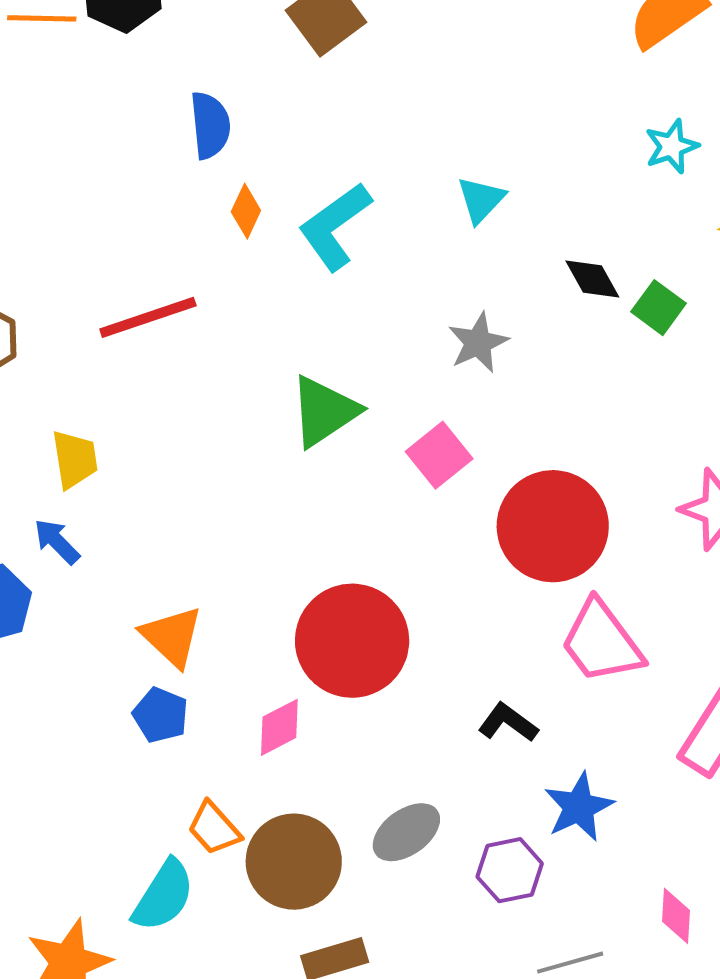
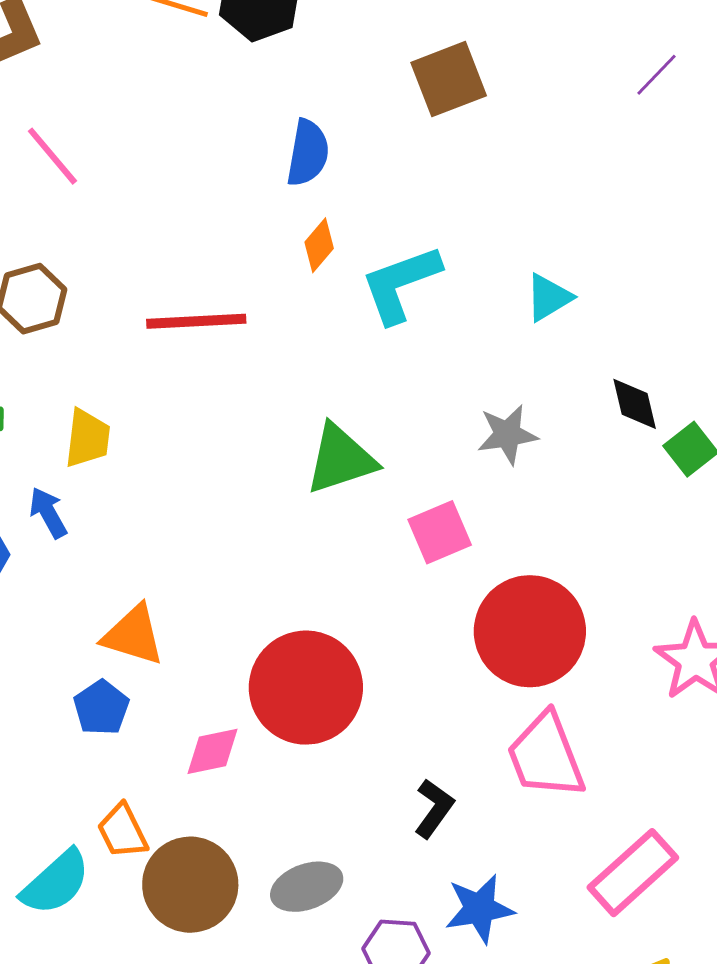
orange triangle: (172, 637) -> (133, 635), turned -42
black L-shape: (508, 723) -> (434, 808), turned 74

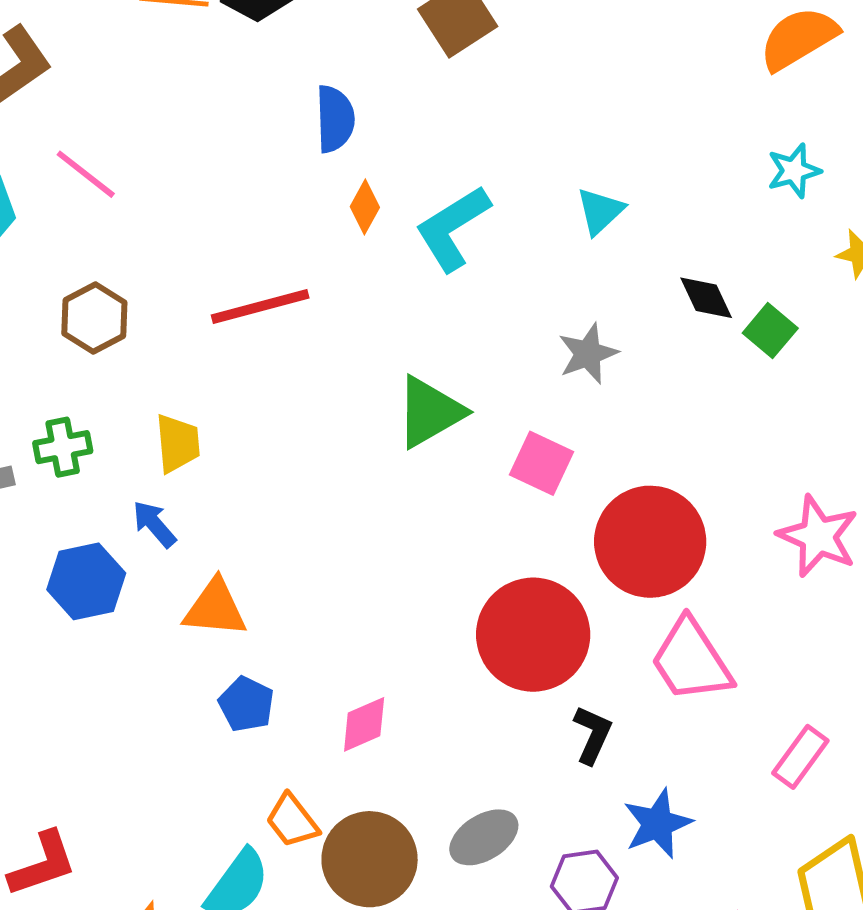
pink square: (440, 532) -> (541, 463), turned -30
orange triangle: (133, 635) -> (215, 608), moved
red circle: (306, 688) -> (533, 635), moved
pink rectangle: (633, 873) -> (800, 757), size x0.7

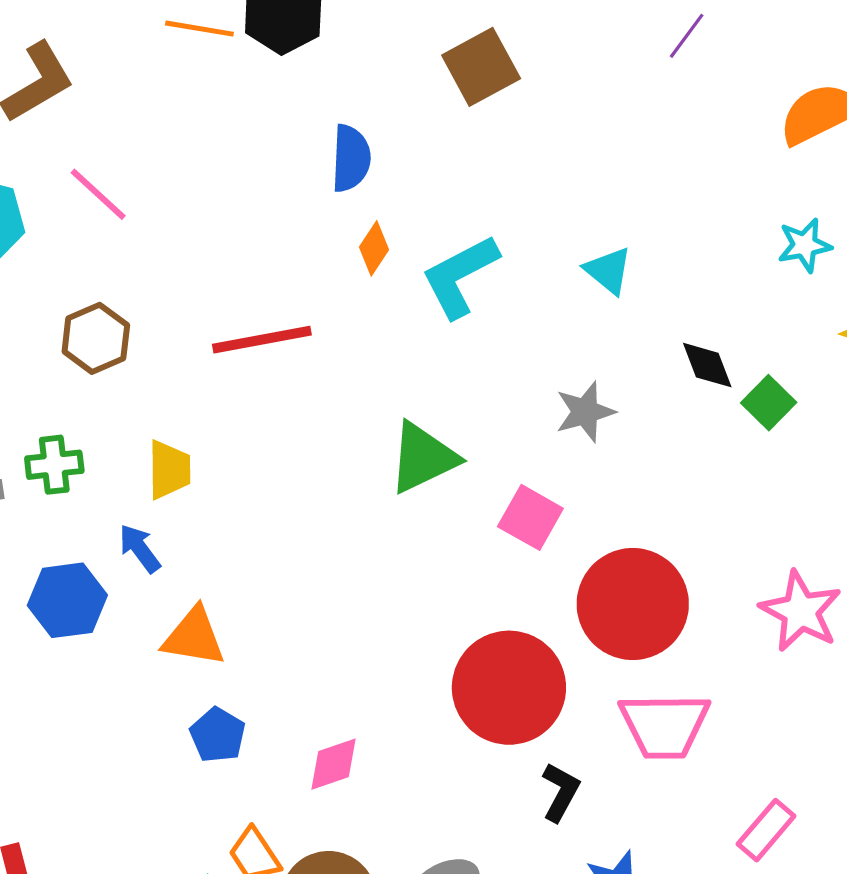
cyan triangle: (600, 211) -> (608, 271), turned -42
pink trapezoid: (691, 660) -> (664, 726), turned -62

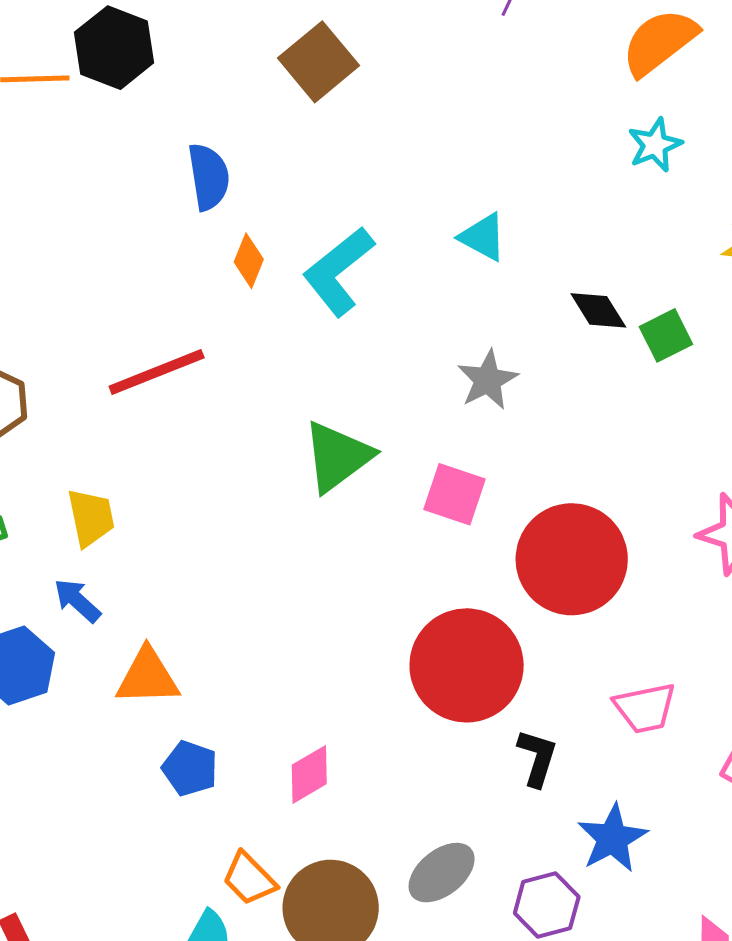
cyan star: (805, 245) -> (655, 145), moved
green square: (769, 403) -> (666, 335), turned 30
pink trapezoid: (664, 726) -> (645, 708), moved, size x0.7

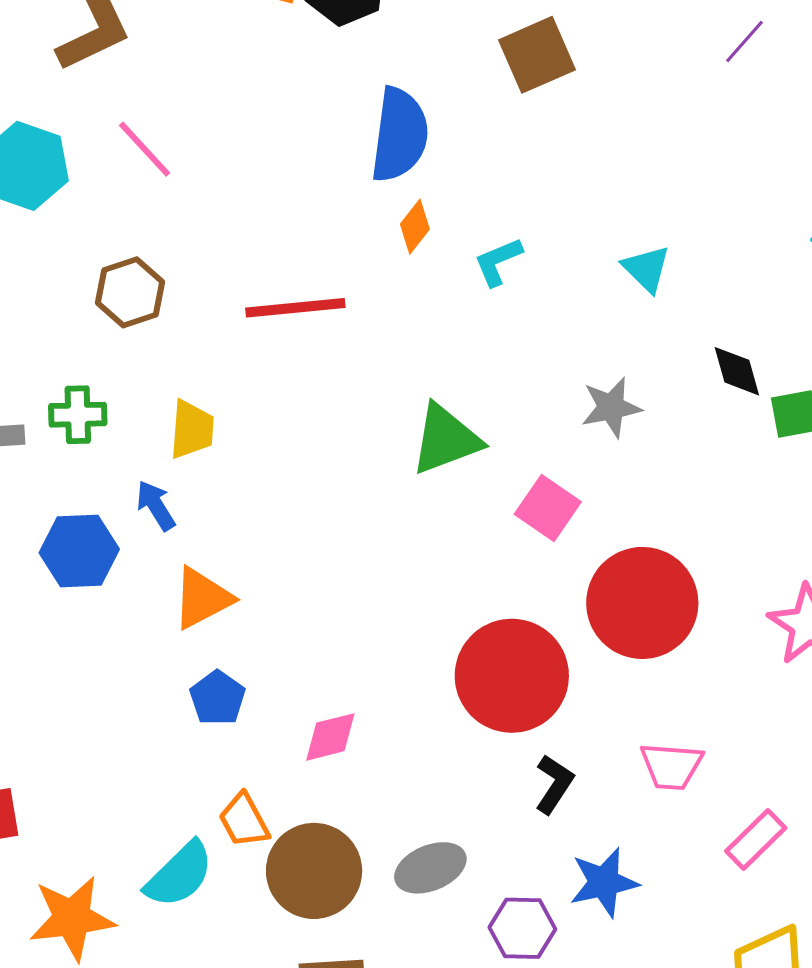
blue semicircle: (209, 177) -> (400, 135), size x1.4
cyan L-shape: (338, 271) -> (498, 262), size x0.6
orange triangle: (148, 677) -> (202, 598), turned -42

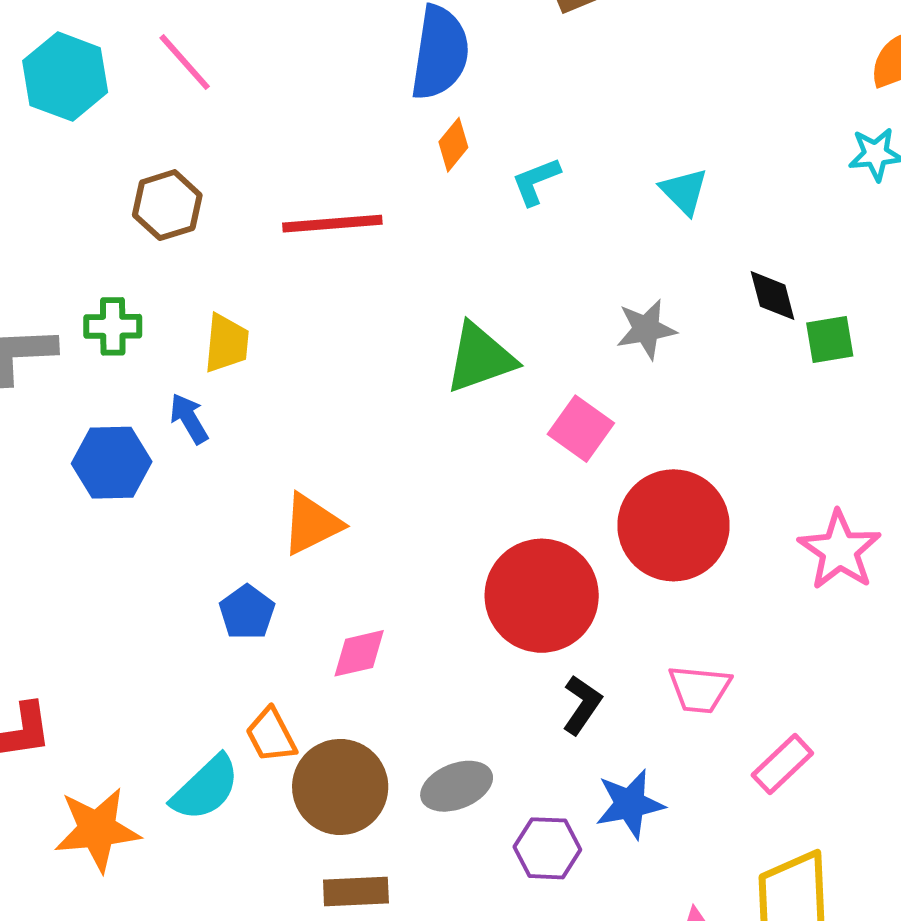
orange triangle: (202, 598) -> (312, 524), moved

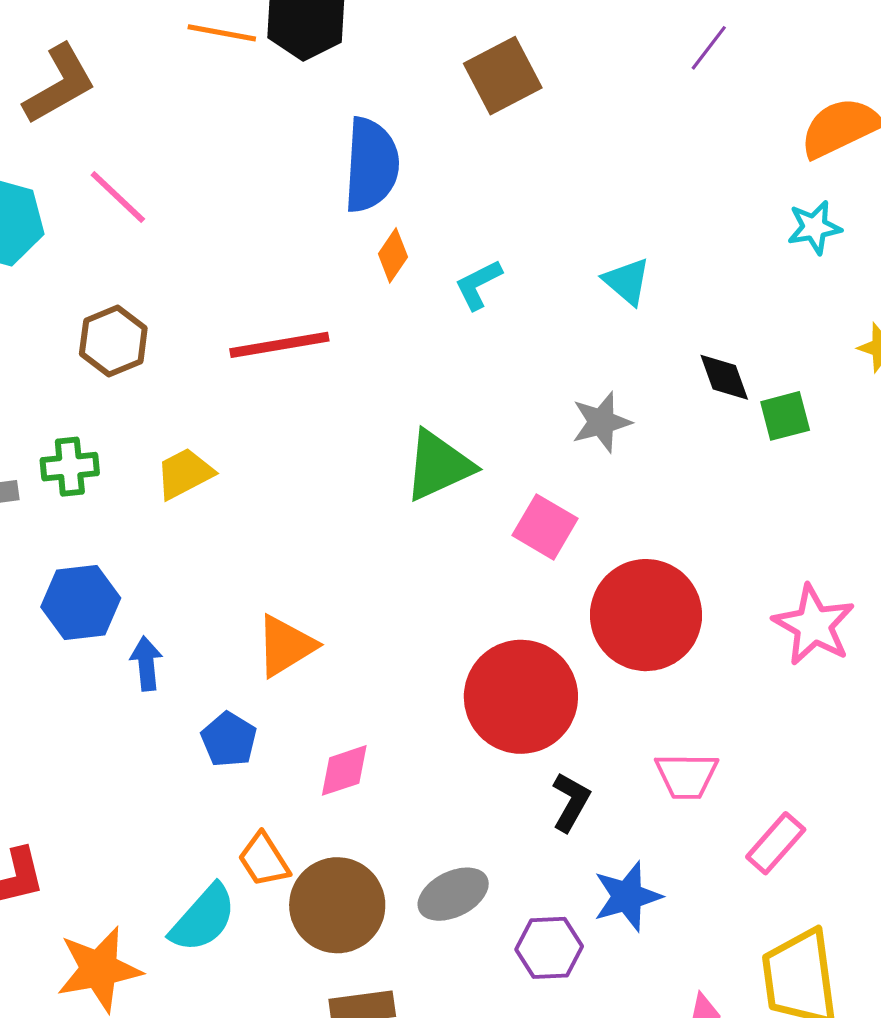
yellow trapezoid: (226, 343) -> (185, 473), turned -118
blue arrow: (189, 419) -> (146, 664), moved, turned 30

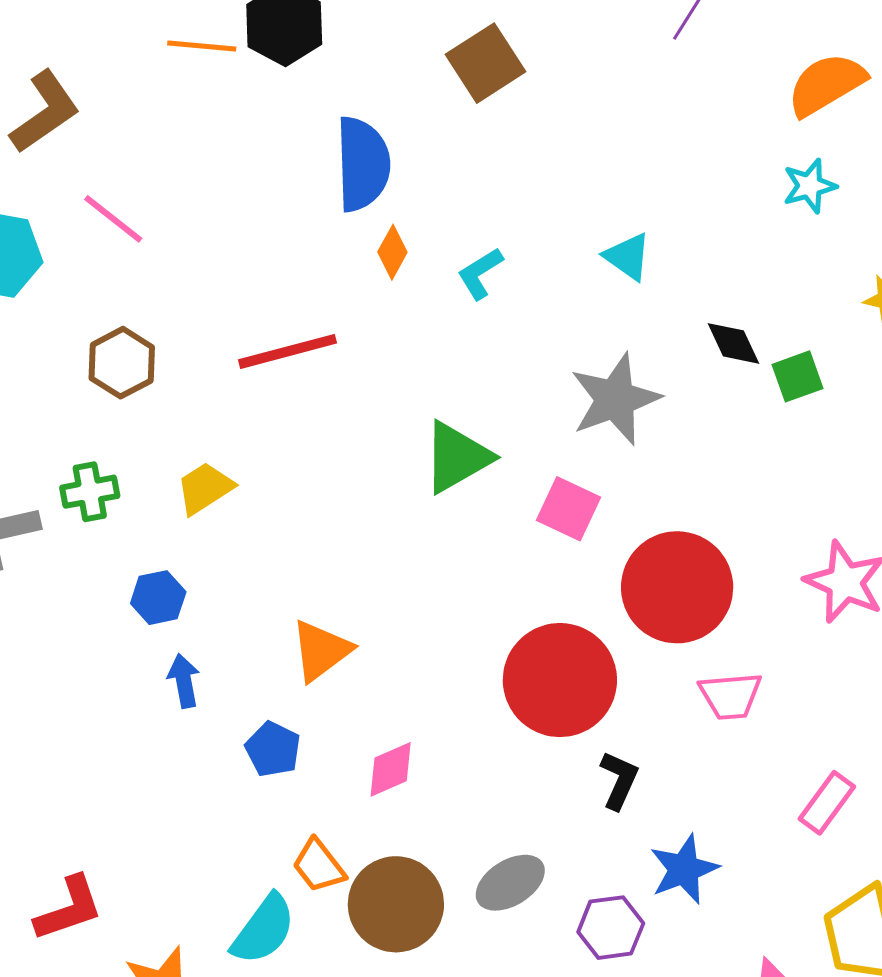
gray star: (601, 422) -> (615, 399), size x1.5
blue hexagon: (81, 603) -> (158, 598), moved, size x0.7
pink trapezoid: (687, 776) -> (731, 696), moved

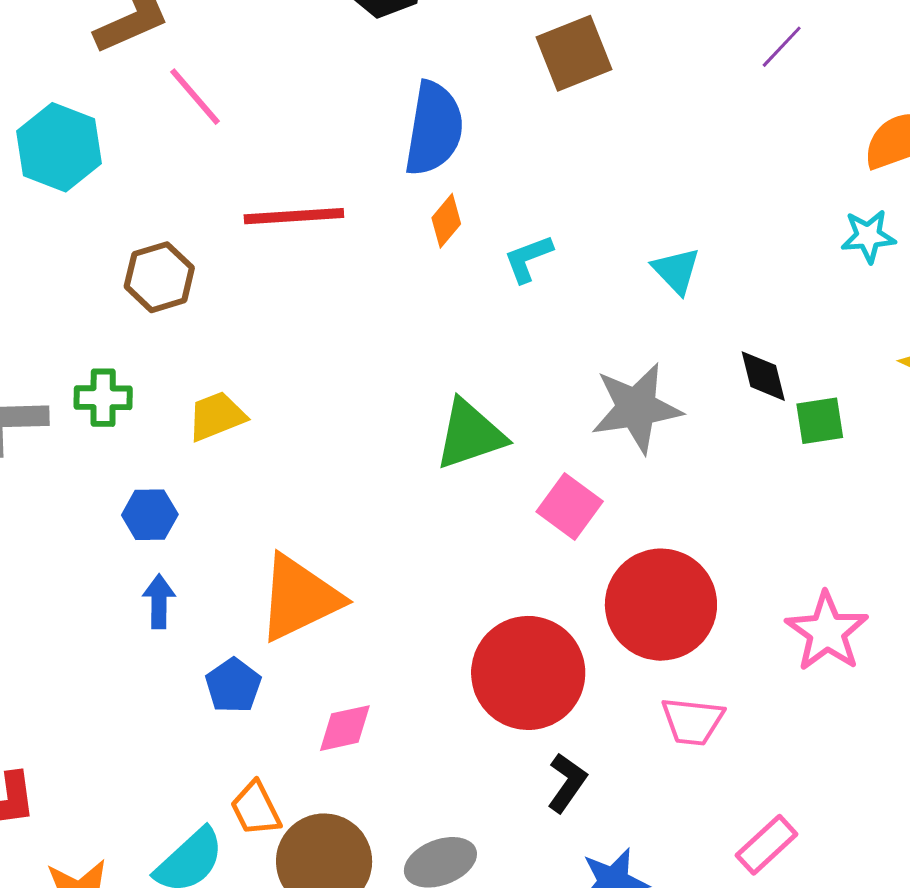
pink line: (113, 219) -> (195, 97), moved
red line: (287, 351) -> (294, 216), moved
orange triangle: (321, 651) -> (299, 598), size x1.4

